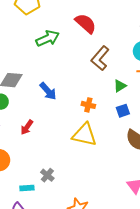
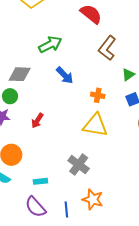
green arrow: (48, 38) -> (50, 45), moved
blue arrow: (48, 91) -> (65, 75), moved
gray cross: (47, 175) -> (79, 165), moved, size x1.5

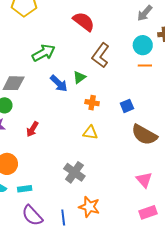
green triangle: (128, 75) -> (79, 77), moved
yellow triangle: (95, 125) -> (90, 133), size x0.6
cyan rectangle: (40, 181) -> (25, 189), moved

